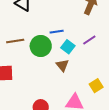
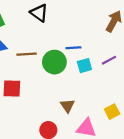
cyan square: (68, 47) -> (84, 66), turned 32
brown triangle: (62, 65) -> (67, 106), moved

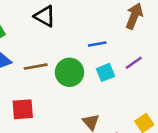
blue line: (73, 48) -> (97, 44), moved

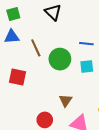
brown line: (36, 67) -> (36, 48), turned 60

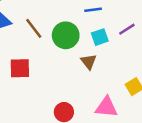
brown triangle: (66, 100) -> (89, 62), moved

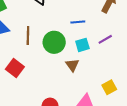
brown line: (34, 28) -> (28, 35), turned 36
red square: (20, 68) -> (15, 68), turned 36

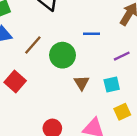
brown line: (28, 35) -> (33, 45), turned 36
cyan square: (82, 45) -> (112, 85), moved

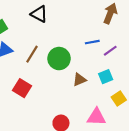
blue line: (92, 34) -> (92, 42), moved
brown triangle: (82, 83) -> (79, 80), turned 48

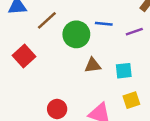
blue line: (92, 42) -> (104, 24), moved
purple line: (110, 51) -> (134, 32), moved

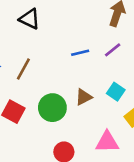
green circle: (76, 34) -> (52, 108), moved
cyan square: (124, 71) -> (116, 92), turned -30

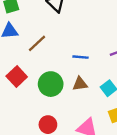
blue line: (80, 53) -> (81, 57), moved

